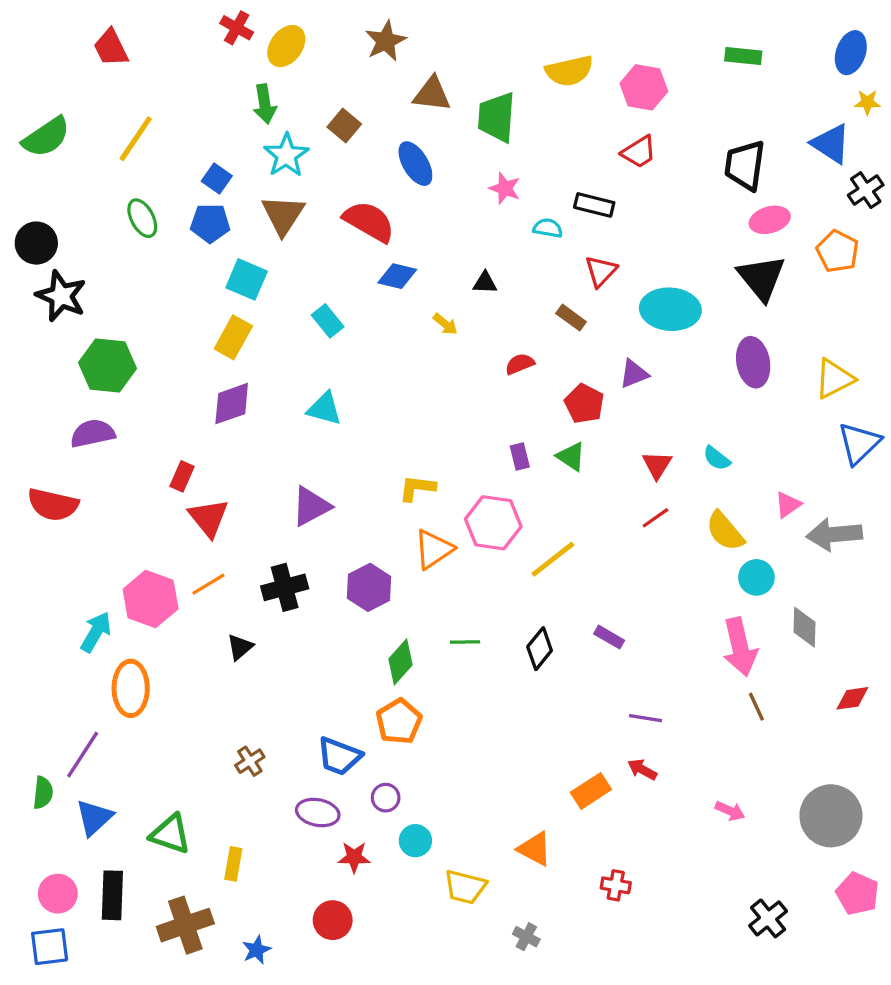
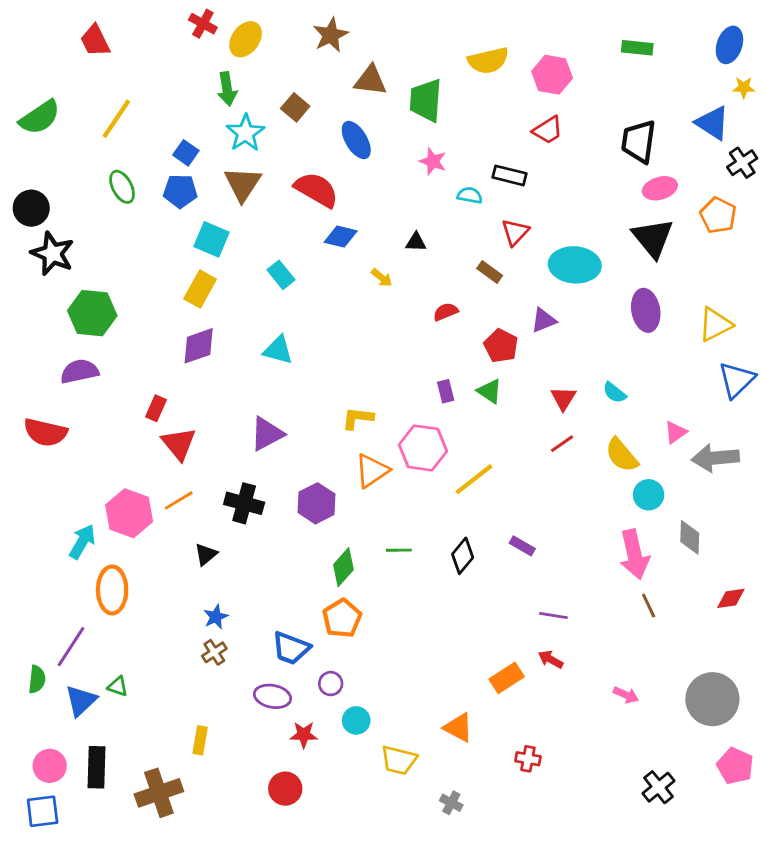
black cross: (285, 587) -> (244, 503), turned 30
green triangle: (170, 834) -> (118, 686), moved, size x0.6
blue star: (256, 950) -> (216, 617), moved

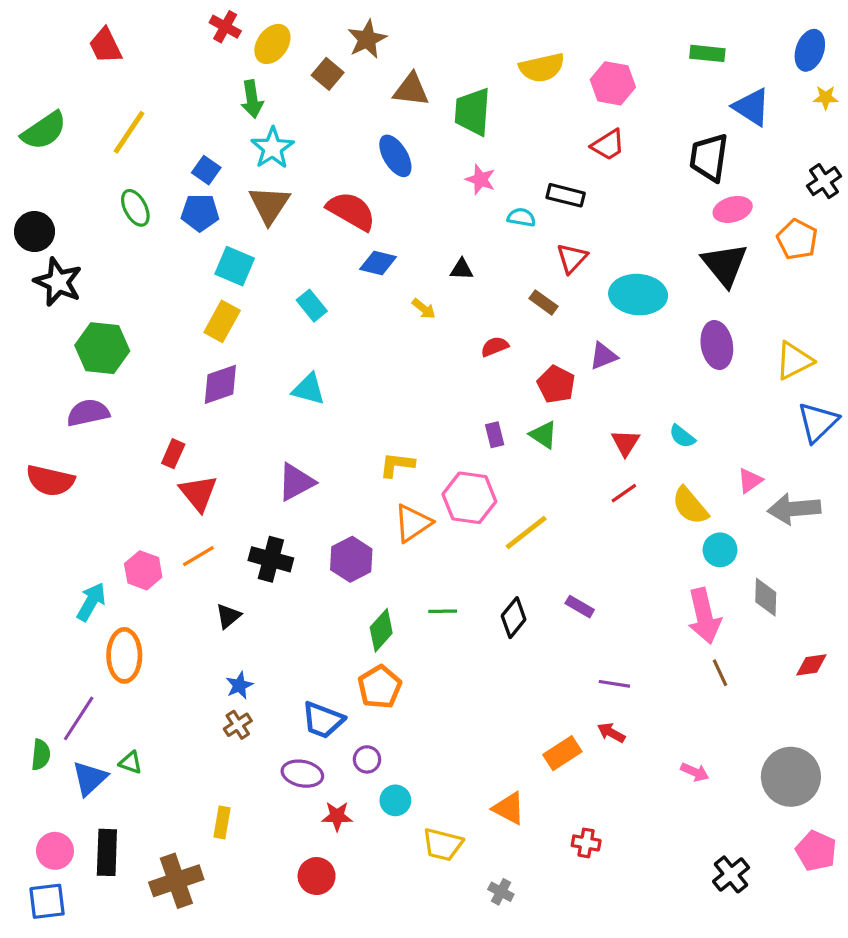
brown square: (295, 107) -> (328, 74), moved
blue triangle: (712, 123) -> (752, 107), moved
pink hexagon: (129, 513) -> (143, 570), size x0.7

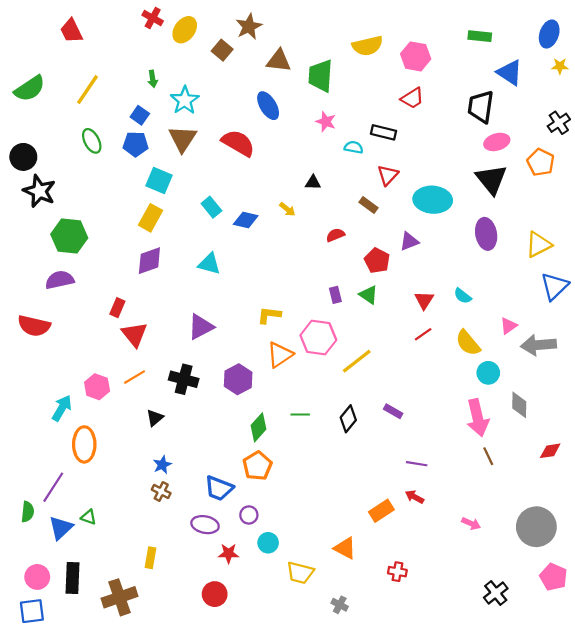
green arrow: (252, 99) -> (153, 79), moved, size x0.7
blue diamond: (378, 263) -> (246, 220), moved
brown cross: (238, 725) -> (161, 491), turned -30

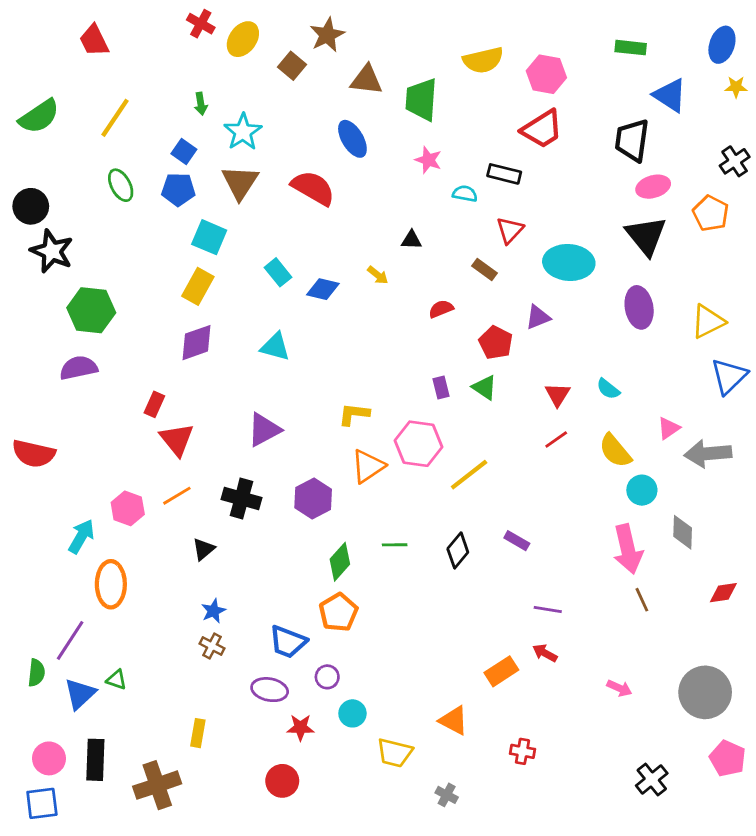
red trapezoid: (412, 98) -> (542, 129), size x1.4
red semicircle: (34, 326) -> (34, 454), moved

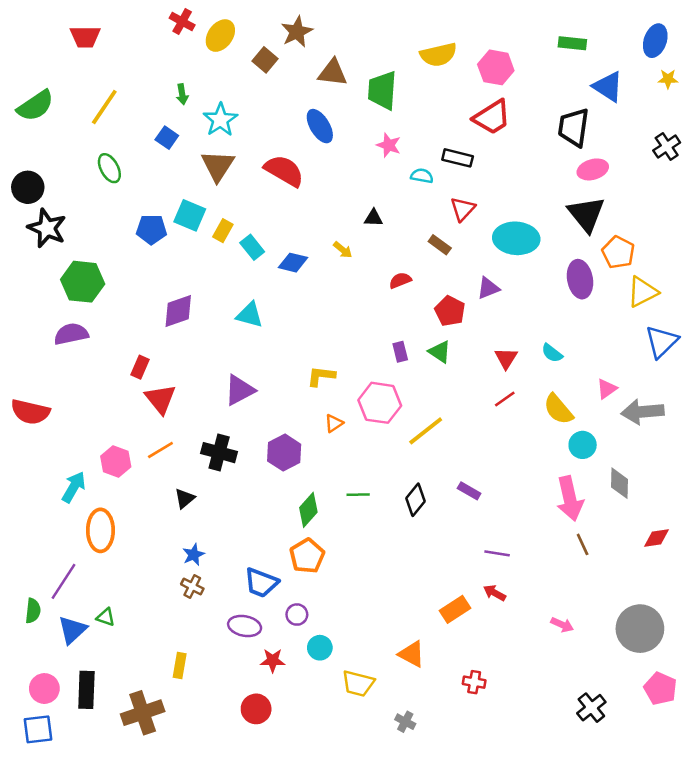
red trapezoid: (94, 41) -> (85, 37), turned -64
blue pentagon: (178, 189) -> (151, 229), moved
orange pentagon: (711, 213) -> (618, 252), moved
yellow rectangle: (198, 286) -> (223, 231), moved, size x0.7
orange triangle: (368, 466) -> (334, 423), size x0.6

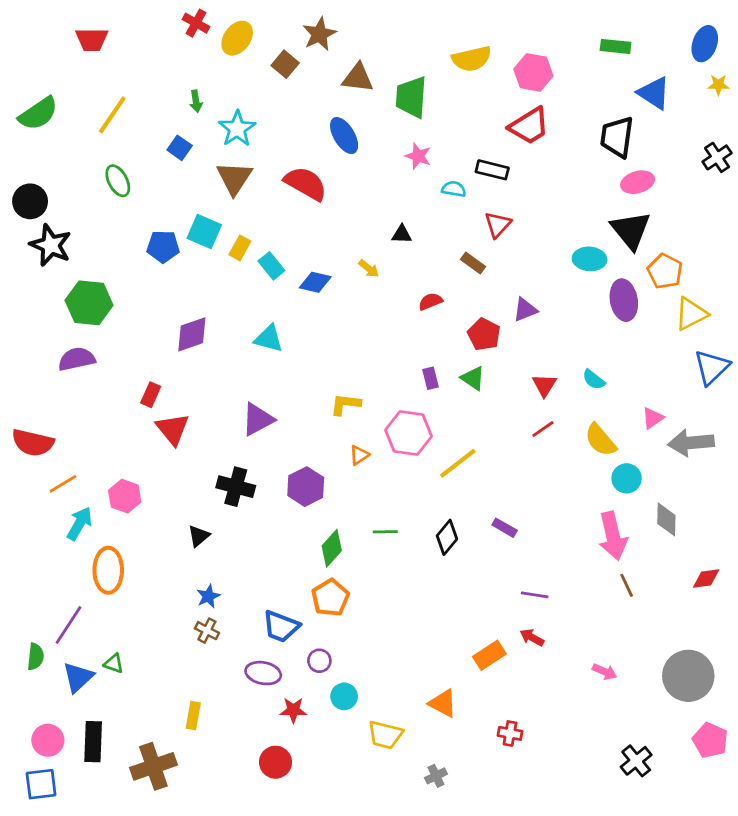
cyan ellipse: (516, 238) -> (590, 259), moved, size x0.7
orange line: (160, 450) -> (63, 484), moved
gray cross: (405, 722) -> (436, 776), turned 36

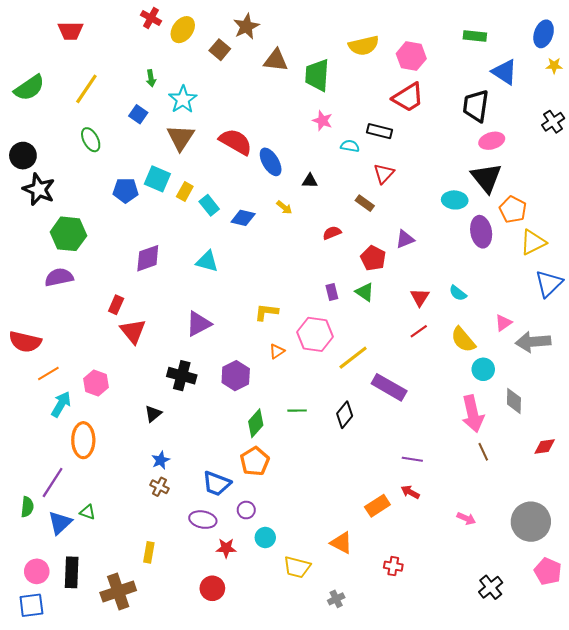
blue ellipse: (344, 136) -> (271, 162), moved
purple rectangle: (505, 528) -> (389, 387), moved, size x1.8

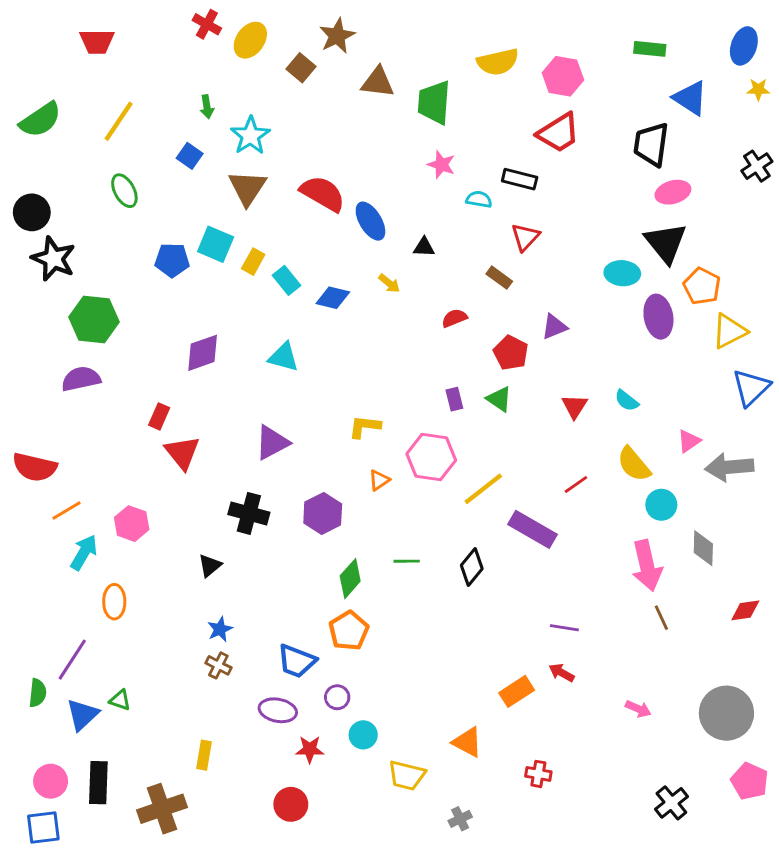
red line: (419, 331) -> (576, 484), moved
orange ellipse: (83, 440) -> (114, 602), size x0.7

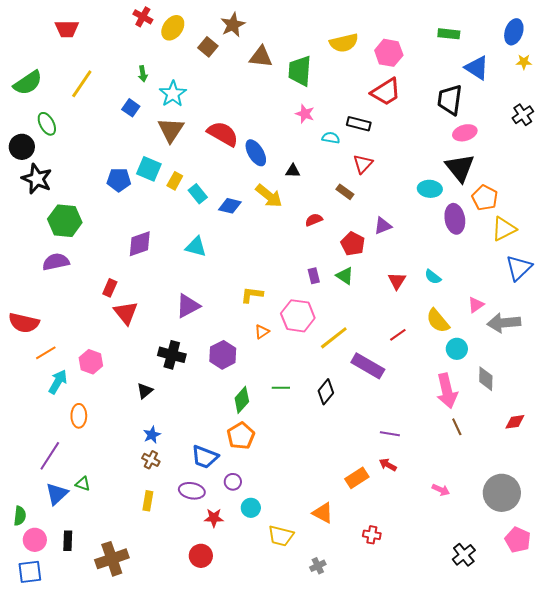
green ellipse: (124, 191) -> (47, 124), moved
yellow arrow: (389, 283) -> (269, 196), size x1.8
green semicircle: (38, 693) -> (20, 516), moved
yellow rectangle: (204, 755) -> (148, 501), moved
black rectangle: (98, 783) -> (68, 541), size x0.7

